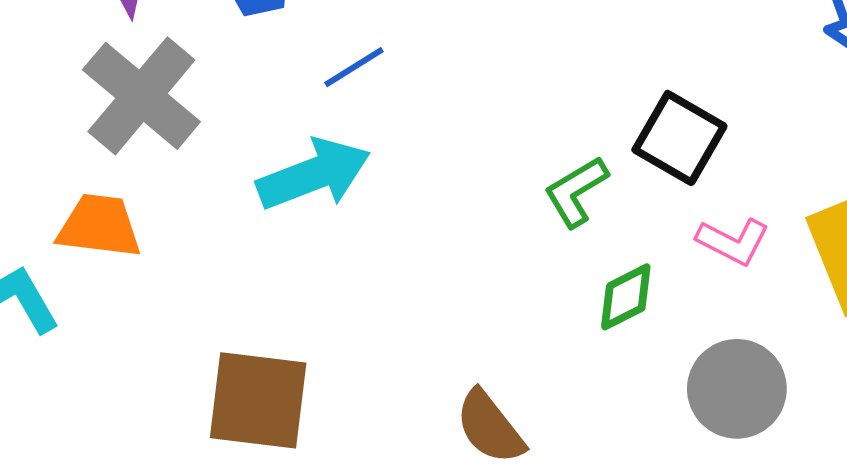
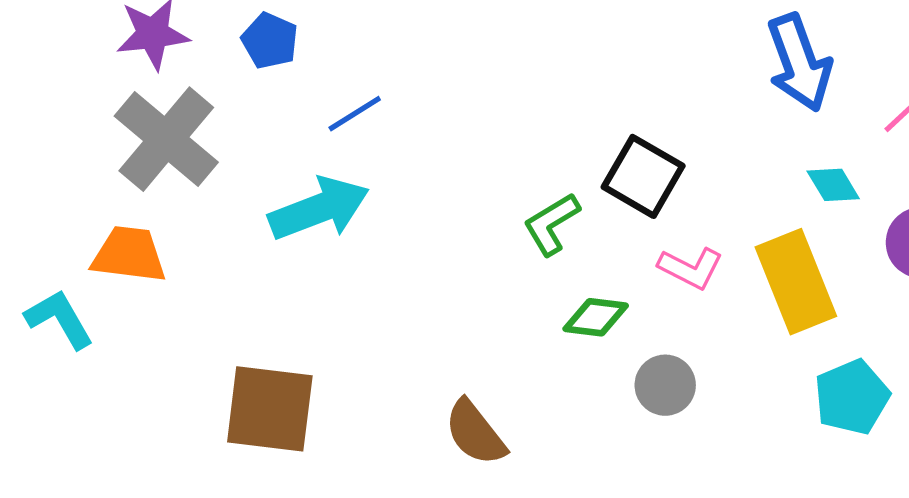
green diamond: (626, 297) -> (596, 317), turned 34
gray circle: (737, 389) -> (665, 385), moved, size x0.7

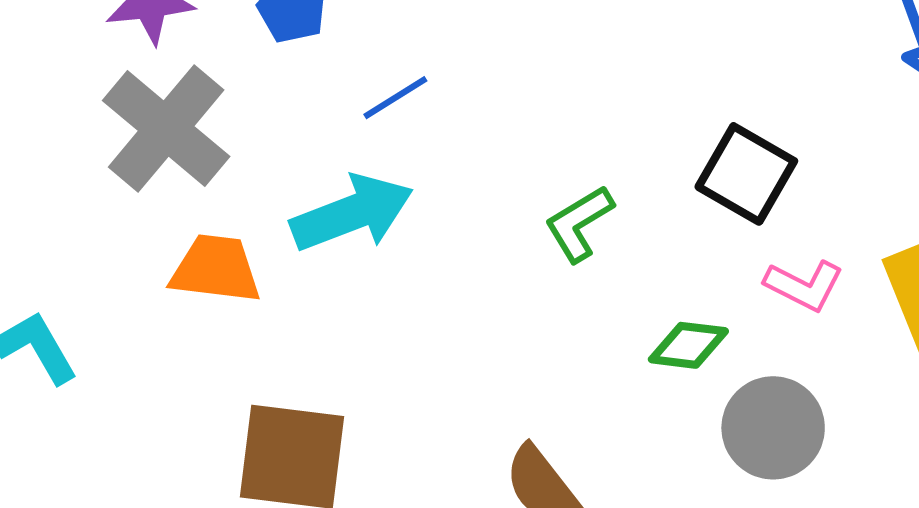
green L-shape: (552, 224) -> (579, 223), moved
orange trapezoid: (129, 254) -> (216, 269), moved
gray circle: (665, 385) -> (773, 428), size x1.4

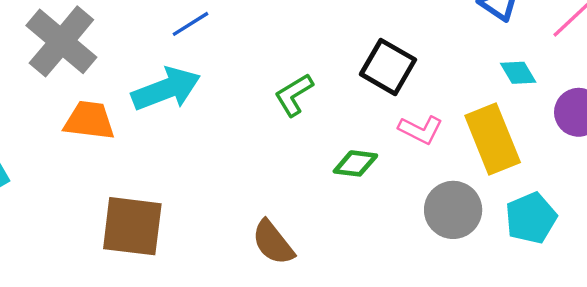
gray circle: (773, 428) -> (453, 210), moved

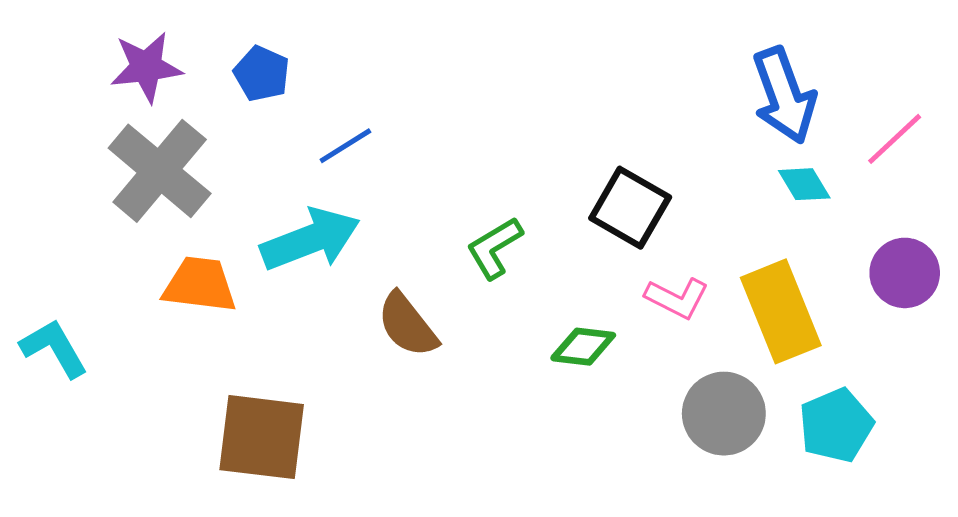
cyan diamond: (518, 73) -> (804, 184), moved
brown semicircle: (273, 242) -> (407, 325), moved

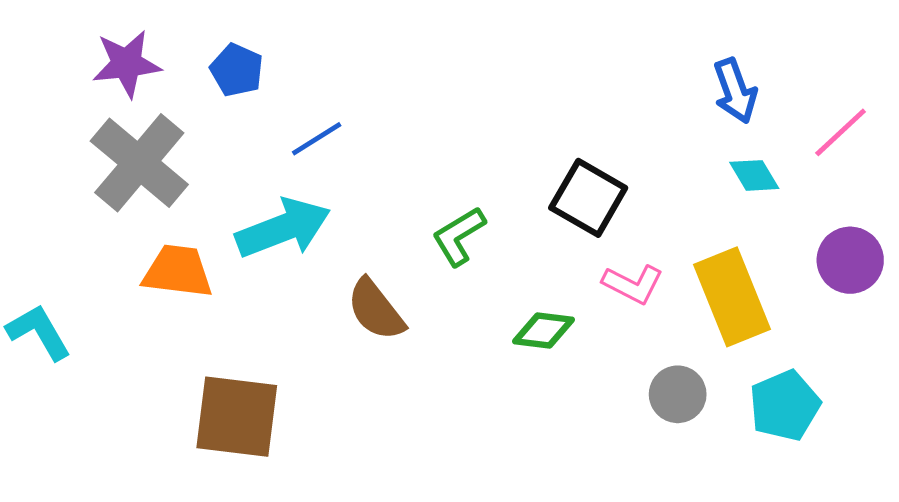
blue arrow: (784, 95) -> (735, 91), size x0.7
gray circle: (724, 414) -> (678, 394), size x0.7

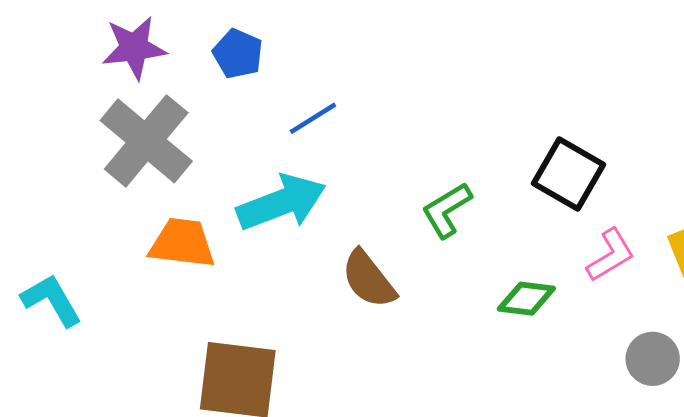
pink L-shape: (633, 284) -> (611, 255), turned -58

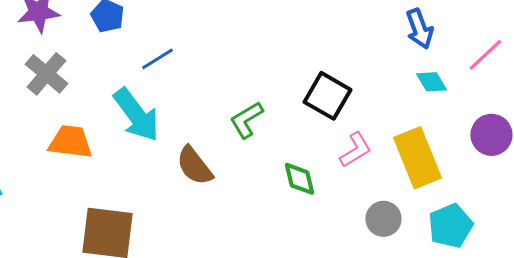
gray cross: (146, 141) -> (46, 74), size x0.7
cyan arrow: (281, 203) -> (136, 115), turned 74
green diamond: (526, 299) -> (299, 179), turned 69

